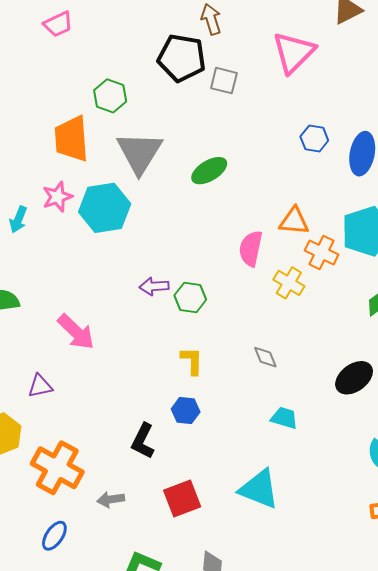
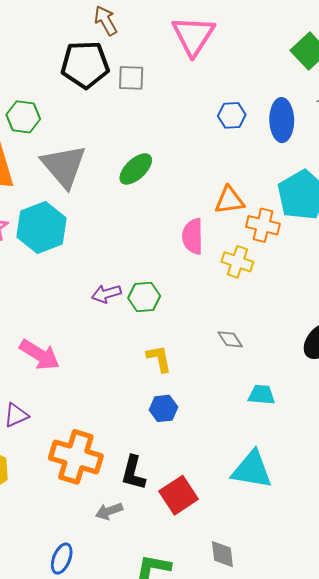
black L-shape: (143, 441) -> (133, 473), moved
orange cross: (57, 468) -> (76, 457), moved

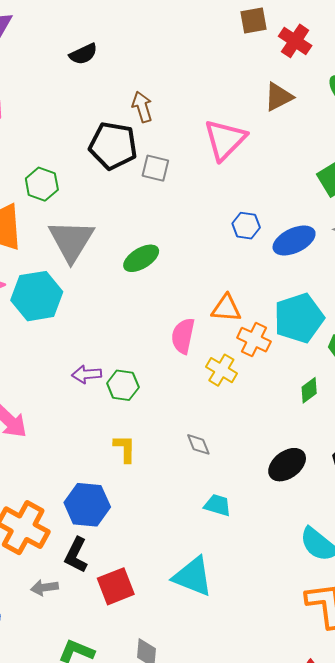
blue ellipse: (282, 120) -> (294, 240), turned 54
blue hexagon: (163, 408) -> (87, 505), moved, size x1.6

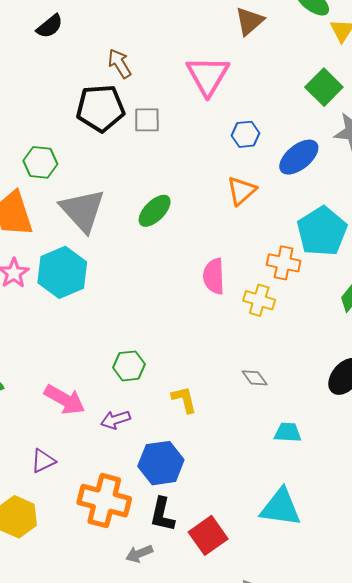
blue hexagon: (246, 226) -> (246, 134), moved
orange triangle: (226, 308) -> (241, 191), moved, turned -32
purple arrow: (87, 374) -> (115, 420), moved
green hexagon: (123, 385) -> (129, 366), moved

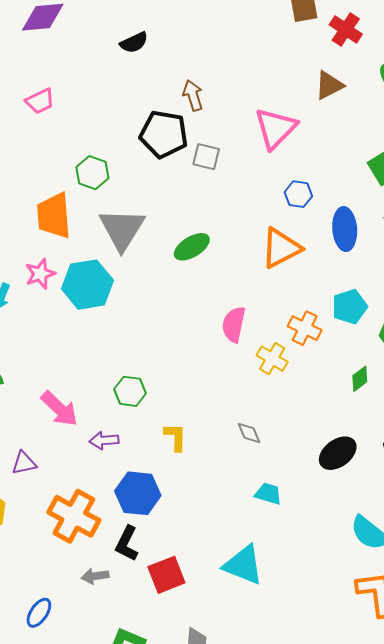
blue ellipse: (299, 157) -> (345, 229), turned -69
orange triangle: (241, 191) -> (281, 248), size x1.4
cyan pentagon: (322, 231) -> (350, 307), size x0.7

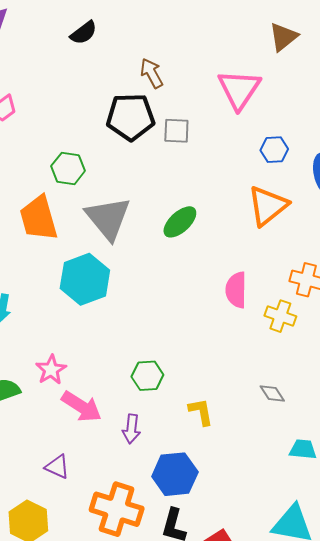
pink star: (40, 274) -> (51, 370), moved
purple arrow: (104, 440) -> (131, 429), turned -68
purple triangle: (24, 463) -> (57, 467), turned 48

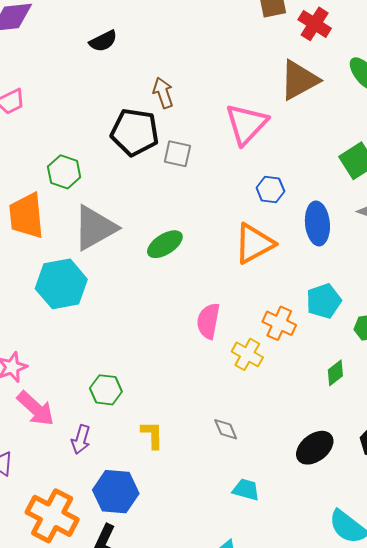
brown triangle: (283, 37) -> (299, 80), size x1.4
gray triangle: (108, 218) -> (95, 228), turned 30

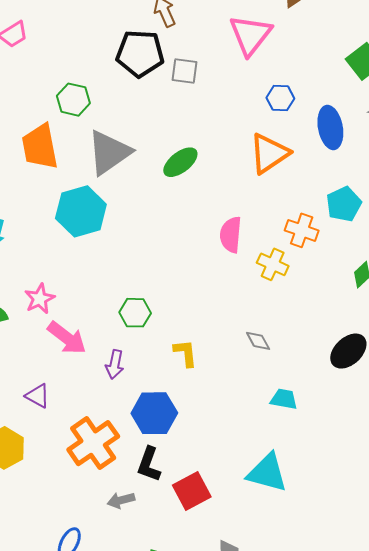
orange cross: (52, 516) -> (93, 443), turned 33

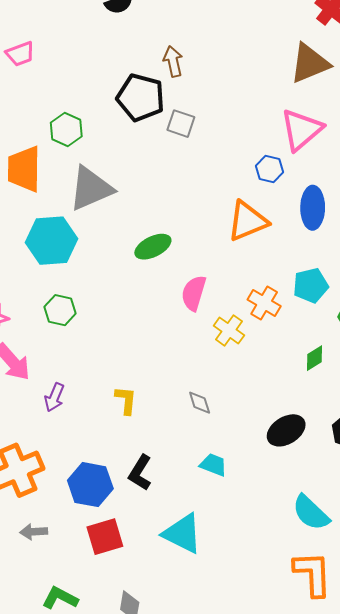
pink triangle: (250, 35) -> (301, 130), moved
green ellipse: (180, 162) -> (153, 247), moved
green hexagon: (135, 313) -> (60, 310), moved
blue hexagon: (154, 413) -> (90, 485), moved
black L-shape: (149, 464) -> (140, 473), moved

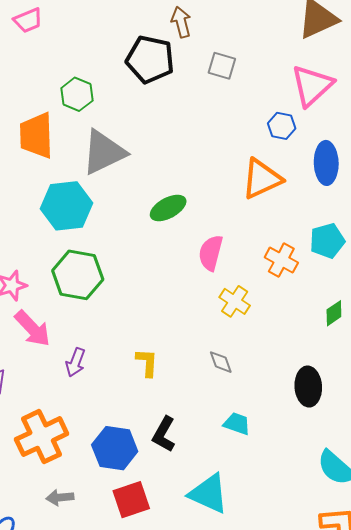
gray square: (181, 124) -> (222, 66), moved
green hexagon: (60, 310) -> (78, 275), size x1.6
yellow cross: (229, 330) -> (235, 301), moved
black ellipse: (286, 430) -> (308, 387), turned -60

